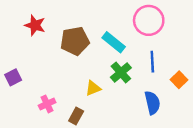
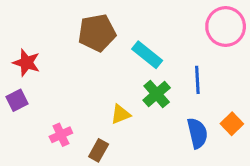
pink circle: (149, 20) -> (226, 27), moved
red star: (35, 25) -> (26, 63), moved
brown pentagon: (75, 41) -> (97, 33), moved
orange square: (179, 80) -> (232, 124), moved

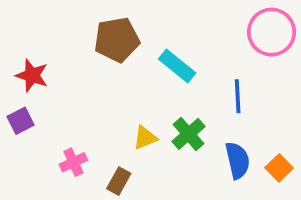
green cross: (157, 94) -> (188, 134), moved
orange square: (232, 124) -> (279, 168), moved

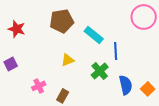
red star: (32, 75) -> (17, 29), moved
blue line: (238, 96) -> (116, 51), moved
yellow triangle: (145, 138) -> (68, 60), moved

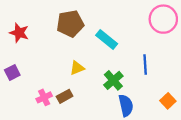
blue line: (116, 51) -> (145, 65), moved
blue semicircle: (126, 85) -> (126, 105), moved
brown rectangle: (63, 96) -> (65, 96), moved, turned 32

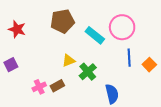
pink circle: (163, 19) -> (122, 27), moved
green cross: (113, 80) -> (88, 72), moved
orange square: (168, 101) -> (149, 65), moved

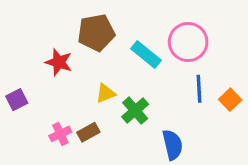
red star: (17, 29) -> (59, 62), moved

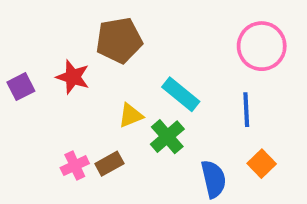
pink circle: (188, 42) -> (262, 46), moved
cyan rectangle: (146, 54) -> (181, 94), moved
purple square: (17, 100) -> (21, 87), moved
orange square: (230, 100) -> (262, 164), moved

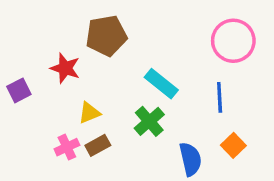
purple square: (21, 87) -> (19, 90), moved
yellow triangle: (131, 115) -> (89, 113), moved

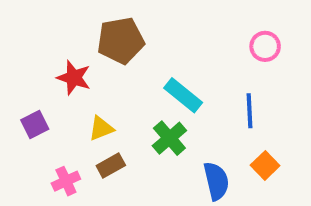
pink circle: (233, 41) -> (265, 46), size x0.6
purple square: (19, 90) -> (35, 124), moved
pink cross: (67, 147) -> (66, 181), moved

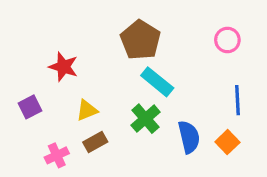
brown pentagon: (121, 41) -> (140, 40), moved, turned -30
blue line: (249, 111) -> (237, 100), moved
blue semicircle: (216, 181) -> (189, 137), moved

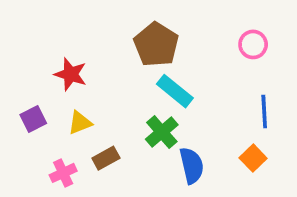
yellow triangle: (87, 110) -> (80, 123), moved
blue semicircle: (189, 137) -> (192, 166), moved

